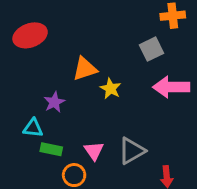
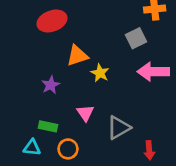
red ellipse: (30, 35) -> (52, 21), moved
cyan triangle: (33, 128) -> (32, 148), moved
pink triangle: (94, 151) -> (85, 113), moved

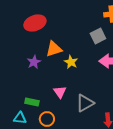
purple star: (51, 85) -> (34, 62), moved

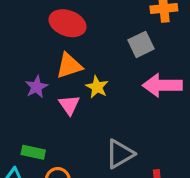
red ellipse: (35, 23) -> (68, 23), moved, turned 40
pink triangle: (60, 92) -> (69, 105), moved

